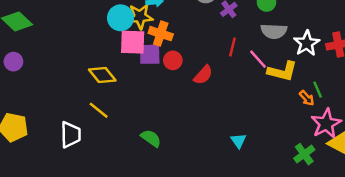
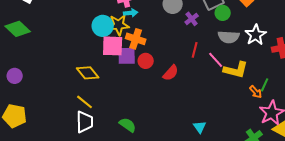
white star: (307, 43) -> (256, 35), moved
purple circle: (13, 62) -> (15, 76), moved
green line: (318, 90) -> (265, 85), turned 48
white trapezoid: (71, 135) -> (85, 122), moved

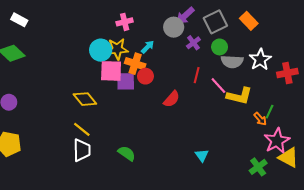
cyan arrow: (131, 13) -> (148, 47), moved, turned -40
green circle: (223, 13) -> (220, 47), moved
red circle: (146, 61) -> (145, 76), moved

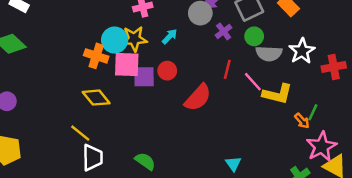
orange cross: (135, 64) -> (96, 56), moved
red semicircle: (172, 99) -> (198, 98), size x1.4
yellow line: (82, 129) -> (80, 133), moved

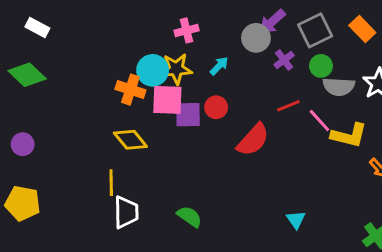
red line: (227, 69) -> (288, 106), turned 54
yellow line: (80, 133) -> (111, 183), turned 50

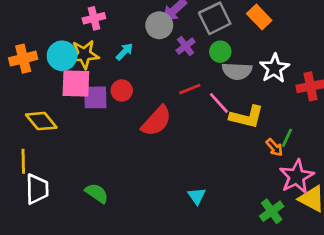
orange cross: (130, 90) -> (23, 59), moved, turned -32

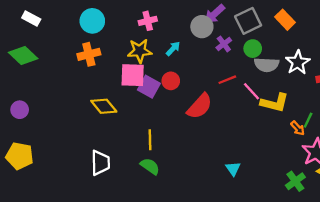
cyan circle: (62, 56) -> (92, 21), moved
purple square: (95, 97) -> (149, 87), turned 30
yellow line: (23, 161) -> (150, 140), moved

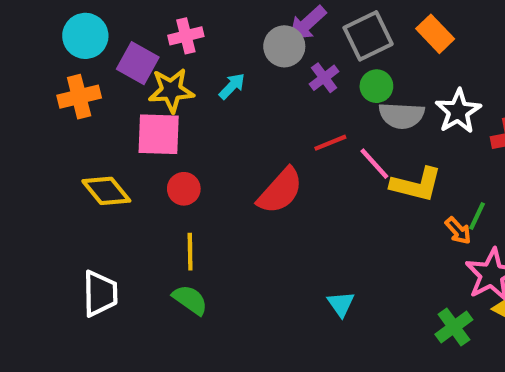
red circle: (171, 81) -> (184, 189), moved
purple square: (149, 87) -> (138, 63), moved

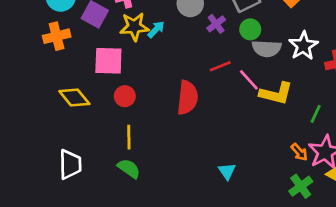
yellow star: (171, 90) -> (134, 27), moved
red semicircle: (280, 191) -> (187, 98), turned -36
orange arrow: (458, 231) -> (299, 152), moved

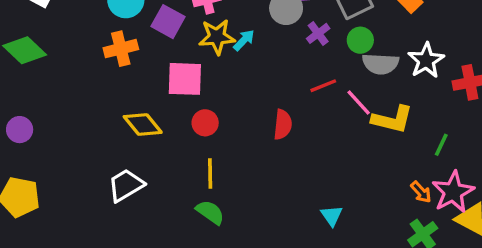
red semicircle: (187, 98) -> (283, 125), size x0.7
white trapezoid: (70, 164) -> (126, 185), moved, turned -120

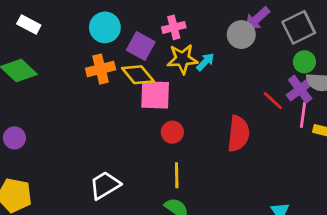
purple cross: (318, 33) -> (300, 89), moved, size x1.4
red line: (323, 86) -> (273, 101), turned 65
pink line: (359, 103) -> (303, 115), turned 50
yellow diamond: (143, 125) -> (138, 75), moved
red semicircle: (283, 125) -> (238, 134), size x1.4

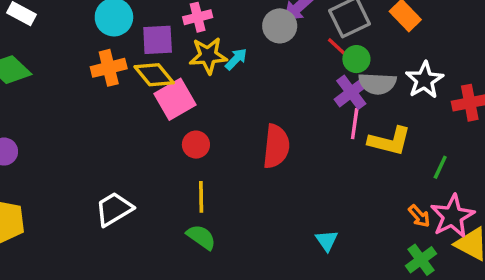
purple square: (141, 46) -> (158, 40), turned -32
pink square: (155, 95) -> (175, 99), turned -32
red line: (273, 101) -> (339, 49), moved

